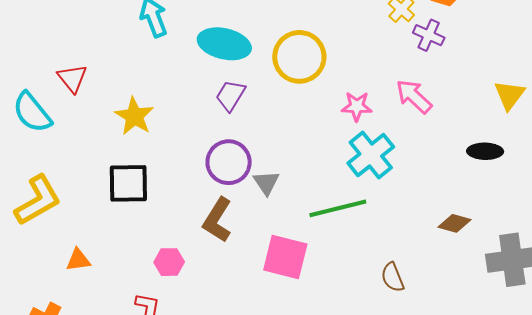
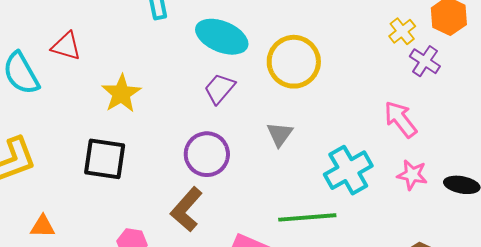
red triangle: (72, 78) -> (66, 46), turned -44
pink star: (357, 106) -> (412, 175), moved
gray triangle: (266, 183) -> (280, 134), moved

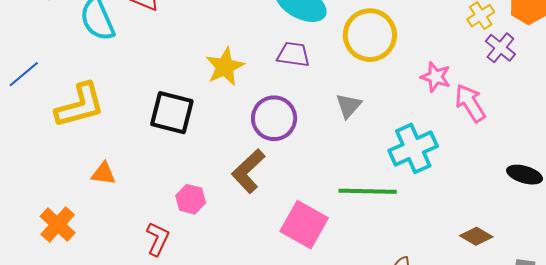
purple trapezoid: (220, 89) -> (293, 54), turned 52
yellow star: (121, 94) -> (225, 67), moved
pink star: (412, 175) -> (436, 77), moved

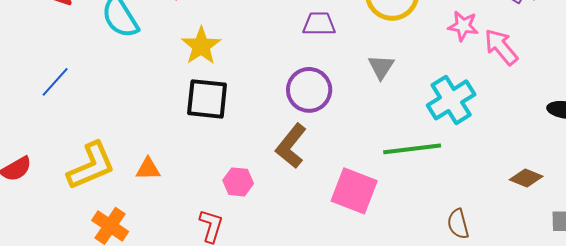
yellow star: (225, 67) -> (201, 46), moved
yellow L-shape: (80, 105) -> (91, 166), moved

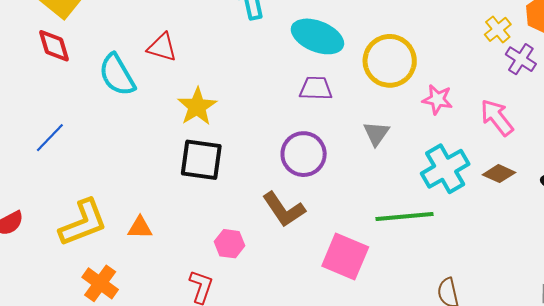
pink star: (463, 26) -> (437, 99), moved
brown L-shape: (291, 146) -> (284, 209), turned -75
brown diamond: (526, 178) -> (499, 174), moved

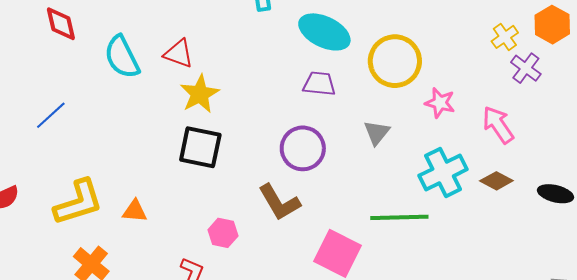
red triangle: (162, 47) -> (179, 54), moved

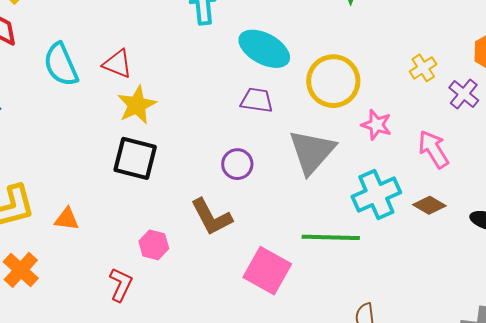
yellow cross: (505, 37) -> (423, 68), moved
gray triangle: (377, 133) -> (312, 152), size x1.8
purple circle: (303, 148) -> (237, 164), size x0.7

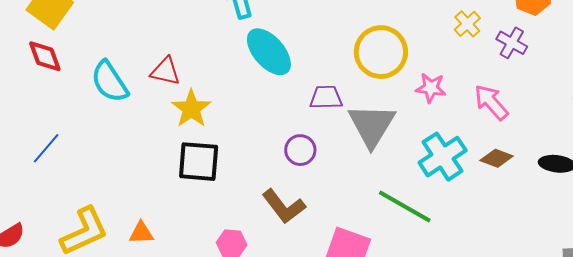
cyan ellipse: (264, 49) -> (269, 52), moved, turned 30
purple trapezoid: (257, 100) -> (326, 97), moved
green line: (331, 237) -> (405, 207), turned 38

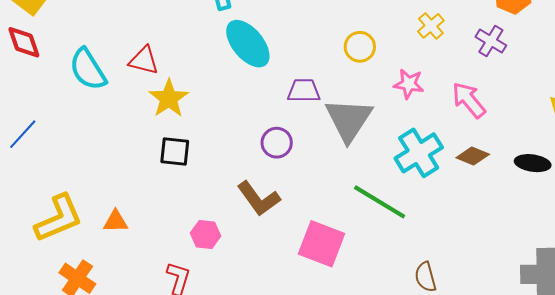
yellow cross: (467, 24) -> (431, 26), moved
yellow circle: (381, 52) -> (360, 47), size x0.6
black square: (199, 162) -> (175, 151), size x0.7

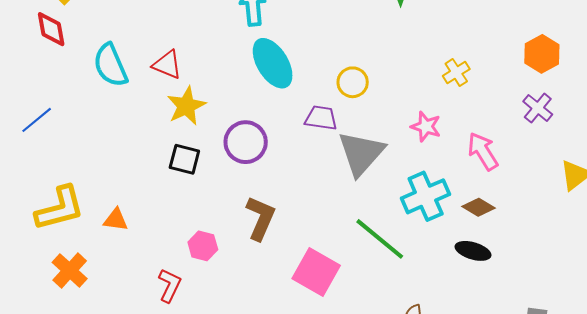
purple cross: (491, 41) -> (538, 108), moved
yellow circle: (360, 47) -> (353, 82), moved
purple circle: (277, 143) -> (246, 142), moved, size x1.4
black ellipse: (533, 163) -> (473, 251), moved
brown L-shape: (259, 199) -> (261, 218), turned -129

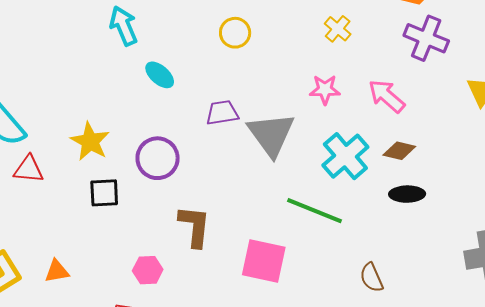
cyan ellipse: (273, 63) -> (160, 75), size x0.6
red triangle: (167, 65) -> (29, 169), moved
yellow circle: (353, 82) -> (235, 33), moved
purple cross: (538, 108) -> (426, 38), size x1.4

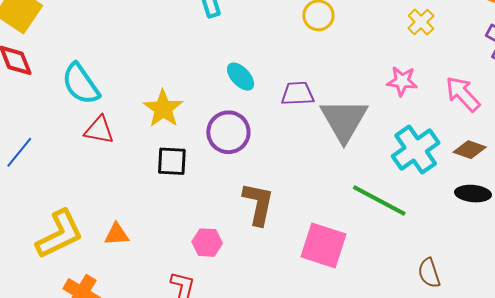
cyan ellipse: (160, 75) -> (241, 77), moved

